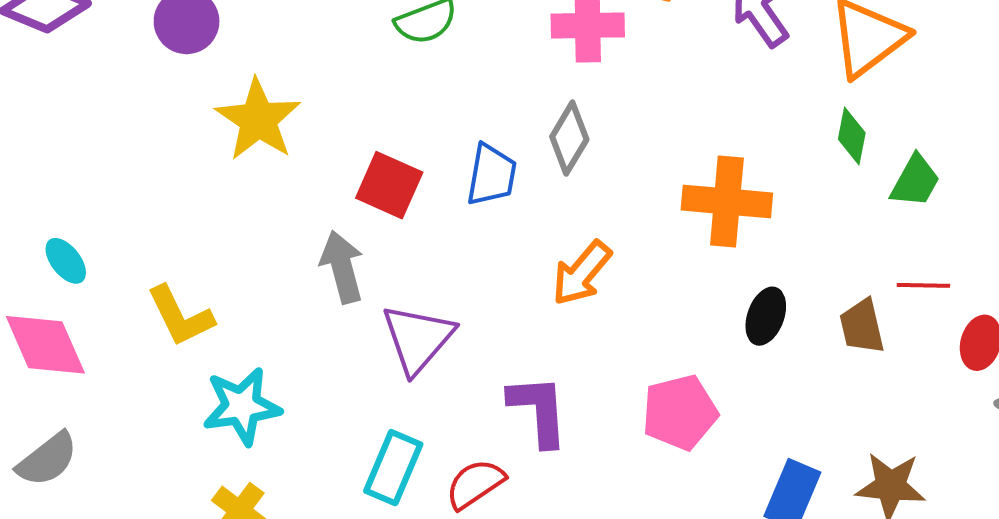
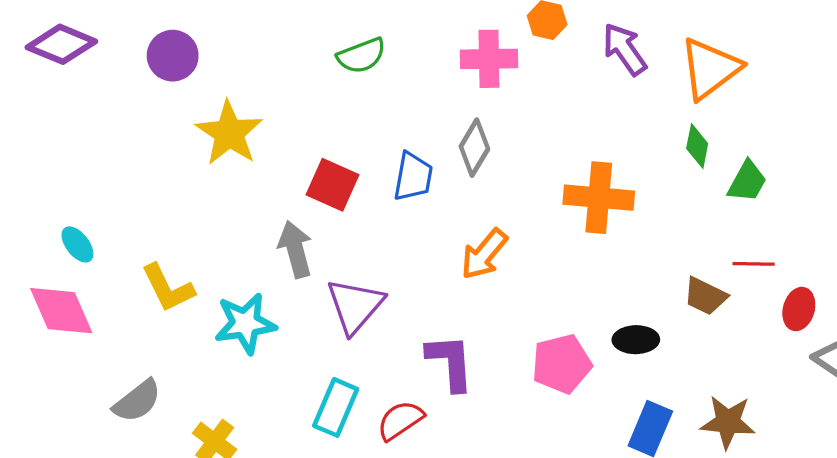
black ellipse: (766, 316) -> (636, 340), moved, turned 69
brown trapezoid: (862, 326) -> (705, 296), turned -51
cyan star: (242, 406) -> (245, 324), moved
gray semicircle: (47, 459) -> (137, 401), moved

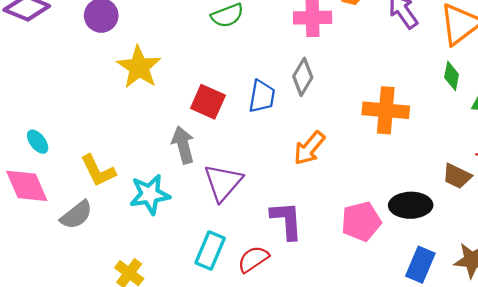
black ellipse: (636, 340) -> (411, 205), size x1.4
gray semicircle: (137, 401) -> (76, 215), moved

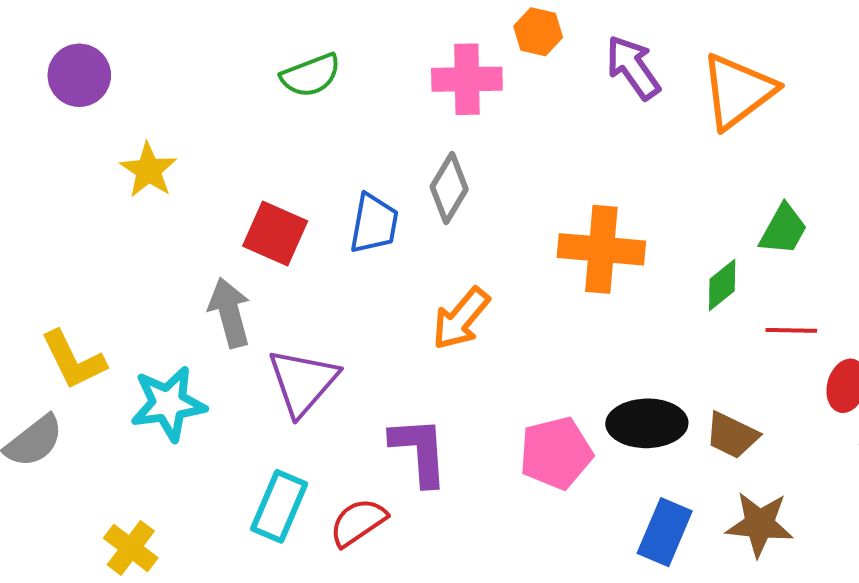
yellow star: (139, 67) -> (149, 170), size x0.7
green diamond: (452, 76) -> (722, 285), moved, turned 40
brown trapezoid: (457, 176) -> (732, 435), moved

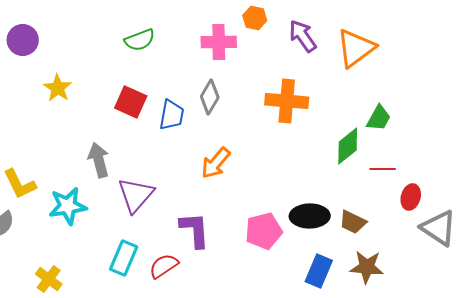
red square: (275, 233) -> (131, 102), moved
orange cross: (601, 249) -> (287, 101), moved
green diamond: (722, 285) -> (348, 146), size x1.4

